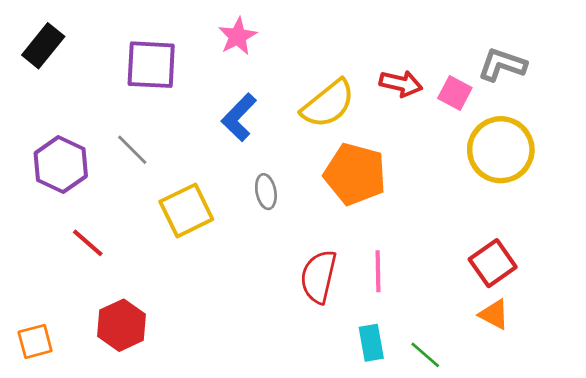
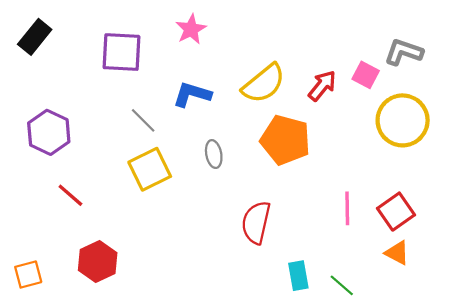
red arrow: (401, 84) -> (322, 86), moved, turned -64
blue L-shape: (239, 117) -> (192, 94), turned 63
gray line: (132, 150) -> (143, 120), moved
pink line: (378, 271) -> (347, 208), moved

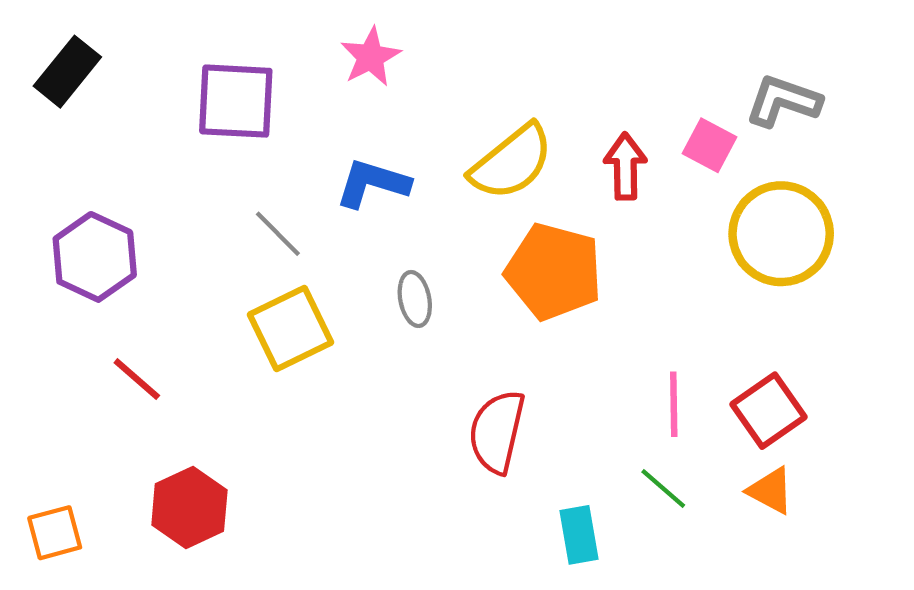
red arrow: (322, 86) -> (625, 166), turned -40
green line: (342, 285) -> (663, 489), moved

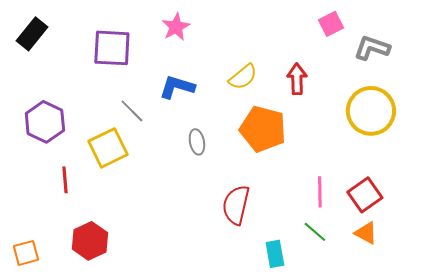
pink square: (710, 145) -> (331, 24), moved, turned 35
yellow semicircle: (512, 162) -> (243, 77), size x0.7
yellow square: (291, 328) -> (108, 148), moved
red line: (137, 379) -> (65, 180), turned 44

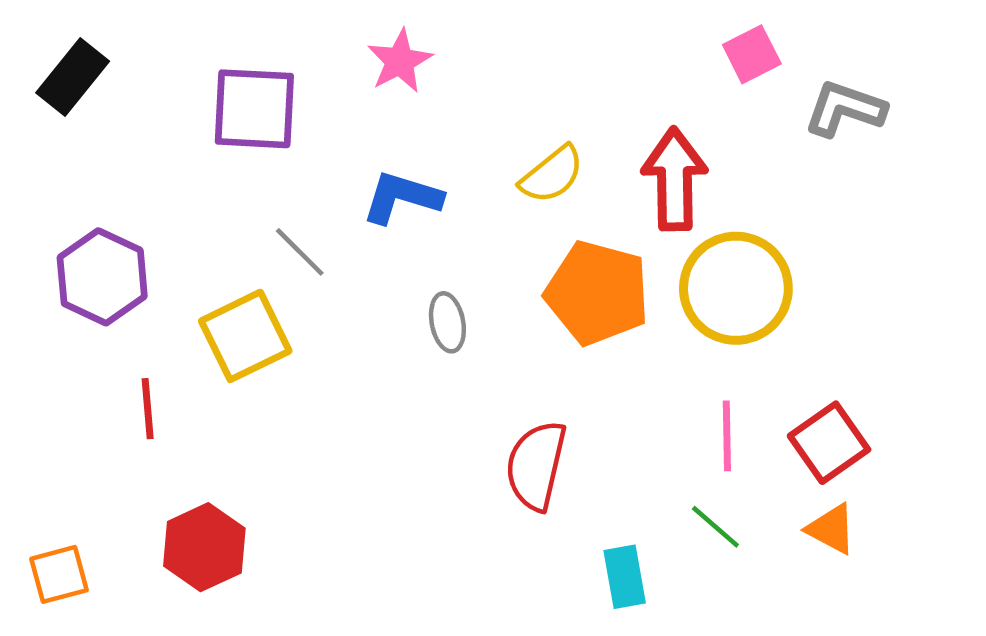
red arrow: (297, 79) -> (675, 179), size x1.4
yellow circle: (371, 111) -> (736, 288), moved

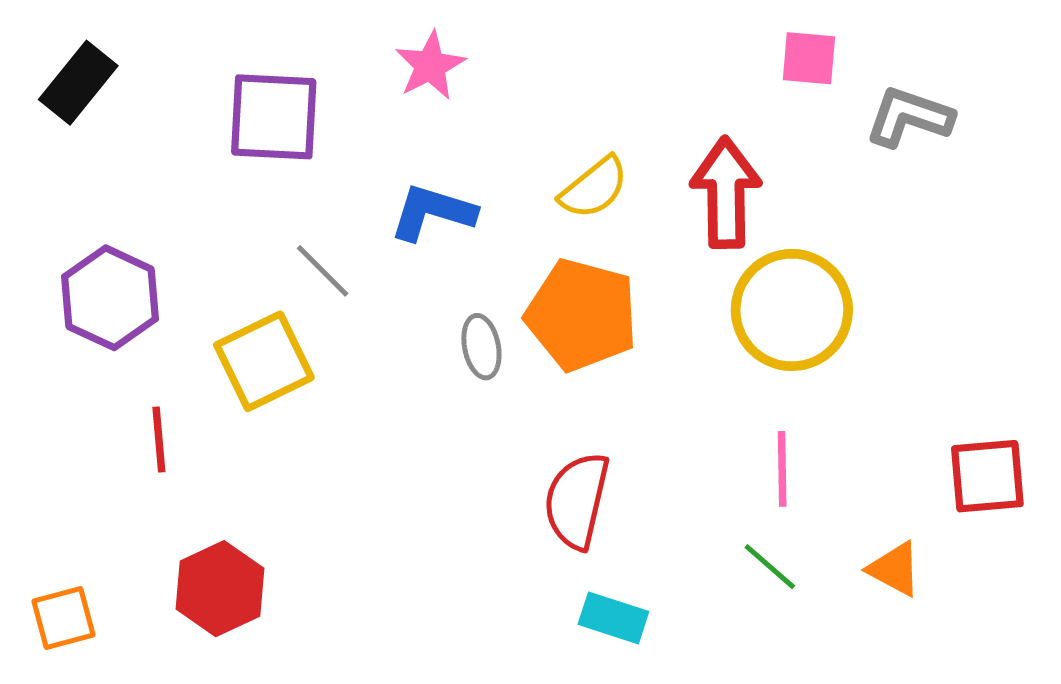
pink square: (752, 54) -> (809, 58), turned 32
orange pentagon: (597, 293) -> (582, 315), moved
red square: (829, 443) -> (987, 476), moved, turned 30
cyan rectangle: (625, 577) -> (613, 618), moved, turned -62

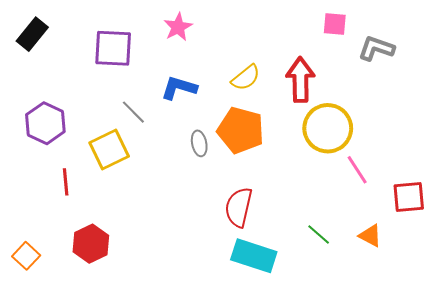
pink line: (782, 469) -> (357, 170), moved, turned -32
orange square: (64, 618) -> (26, 256), turned -32
cyan rectangle: (613, 618) -> (254, 256), size x1.6

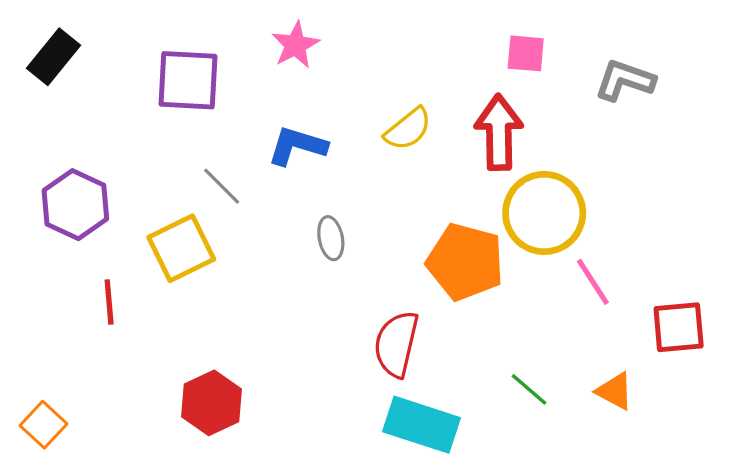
pink square: (335, 24) -> (526, 53), moved
orange pentagon: (241, 130) -> (465, 262), moved
red hexagon: (91, 244) -> (212, 403), moved

